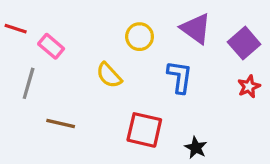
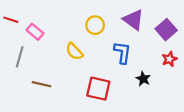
black star: (196, 148) -> (143, 79), moved

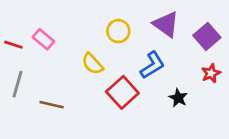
red line: (11, 20) -> (13, 45), moved
blue L-shape: (122, 52) -> (152, 65), turned 50
gray line: (20, 57) -> (18, 84), moved
red square: (98, 89) -> (122, 92), moved, turned 35

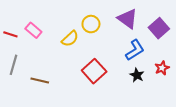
yellow semicircle: (92, 64) -> (70, 39), moved, turned -90
blue L-shape: (152, 65) -> (135, 50), moved
red star: (211, 73) -> (162, 68), moved

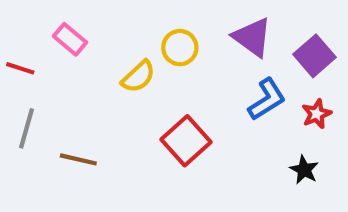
pink rectangle: (33, 30) -> (70, 39), moved
red star: (162, 68) -> (317, 114), moved
black star: (137, 75) -> (304, 170), moved

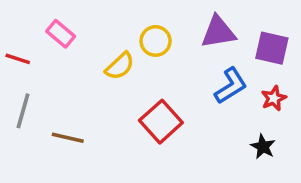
purple triangle: (252, 37) -> (218, 32), turned -45
purple square: (314, 56) -> (272, 48), turned -36

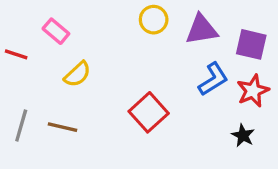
yellow circle: (156, 41) -> (154, 20), moved
yellow semicircle: (120, 66) -> (77, 74), moved
red star: (274, 98) -> (253, 91), size x1.4
gray line: (23, 111) -> (21, 126), moved

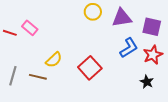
pink rectangle: (56, 31) -> (30, 28), moved
yellow semicircle: (77, 74) -> (54, 60), moved

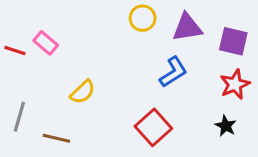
blue L-shape: (129, 48) -> (173, 72), moved
red square: (90, 68) -> (153, 127), moved
brown line: (38, 77) -> (56, 138), moved

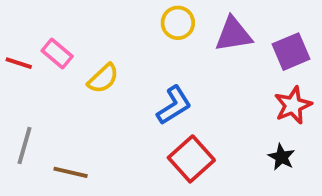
purple square: (233, 41) -> (291, 52), turned -36
blue L-shape: (173, 72) -> (174, 105), moved
yellow semicircle: (83, 92) -> (103, 78), moved

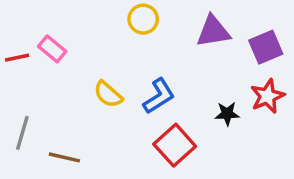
yellow circle: (178, 23) -> (143, 19), moved
red line: (19, 63) -> (17, 58), turned -30
yellow semicircle: (103, 78) -> (108, 94), moved, turned 84
black star: (281, 157) -> (227, 114), moved, turned -30

